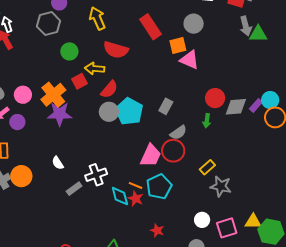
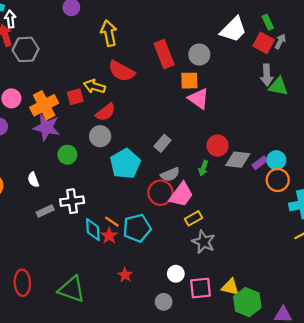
gray hexagon: (49, 24) -> (26, 49), moved
gray circle: (194, 24) -> (199, 55), moved
green circle: (69, 51) -> (67, 155), moved
cyan pentagon: (129, 111) -> (125, 164), moved
pink trapezoid: (151, 155) -> (181, 195), moved

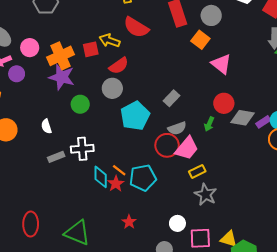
orange square: (189, 81) -> (200, 40), turned 36
pink triangle: (199, 99) -> (221, 64), moved

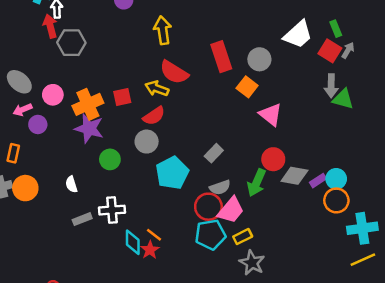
yellow arrow: (110, 41) -> (157, 89), moved
green arrow: (209, 124) -> (256, 183), size x1.6
cyan pentagon: (143, 178) -> (210, 234), moved

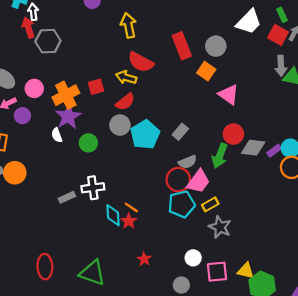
purple star: (89, 128) -> (68, 116), turned 30
cyan pentagon: (172, 173) -> (145, 135), moved
white semicircle: (71, 184) -> (57, 135), moved

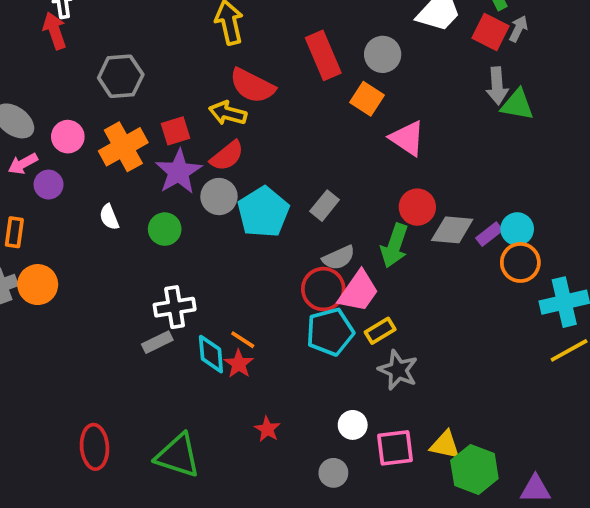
gray hexagon: (48, 41) -> (121, 76), moved
purple star: (68, 116) -> (179, 172), moved
gray rectangle: (67, 197) -> (157, 342), moved

